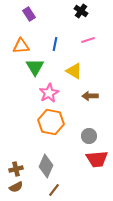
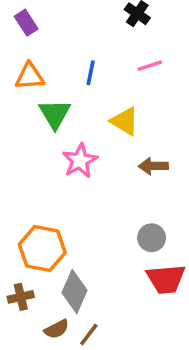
purple rectangle: (29, 14) -> (26, 23), moved
orange hexagon: (51, 122) -> (42, 248), moved
brown semicircle: (16, 187) -> (57, 329), moved

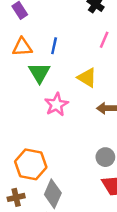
pink line: (150, 66) -> (104, 40), turned -49
blue line: (91, 73) -> (54, 46), moved

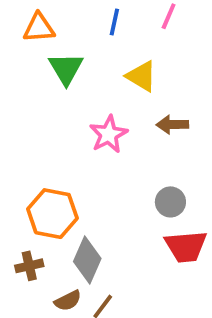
blue line: (54, 46) -> (114, 22), moved
pink star: (56, 105) -> (109, 134), moved

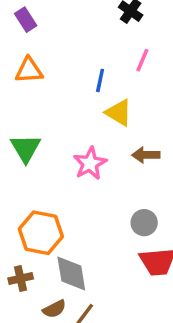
blue line: (114, 22) -> (100, 80), moved
green triangle: (66, 68) -> (26, 148), moved
gray diamond: (87, 260) -> (71, 273), turned -33

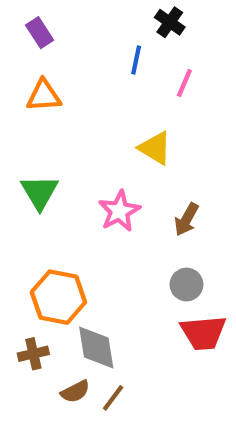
blue line: (100, 80) -> (136, 60), moved
brown arrow: (146, 155) -> (186, 219), moved, turned -60

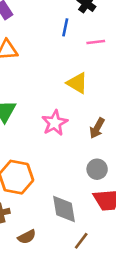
pink line: (184, 83) -> (96, 42), turned 60
gray diamond: (96, 347) -> (64, 209), moved
brown line: (113, 398) -> (81, 241), moved

